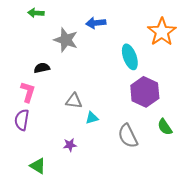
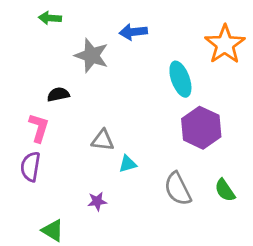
green semicircle: (165, 127) -> (225, 190), moved

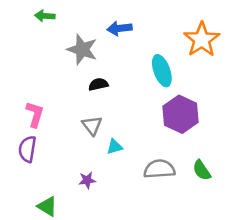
black semicircle: (58, 94) -> (98, 84), moved
gray triangle: (103, 140) -> (92, 125), turned 45
gray semicircle: (178, 189) -> (159, 169), turned 112

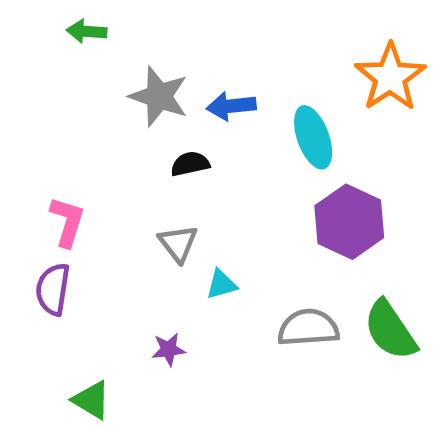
blue arrow: (120, 28) -> (231, 106), moved
green semicircle: (202, 170) -> (390, 330), size x1.5

